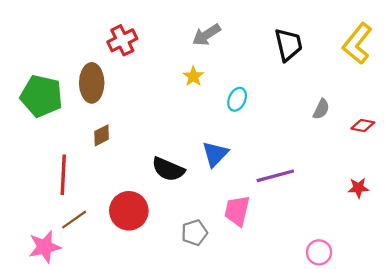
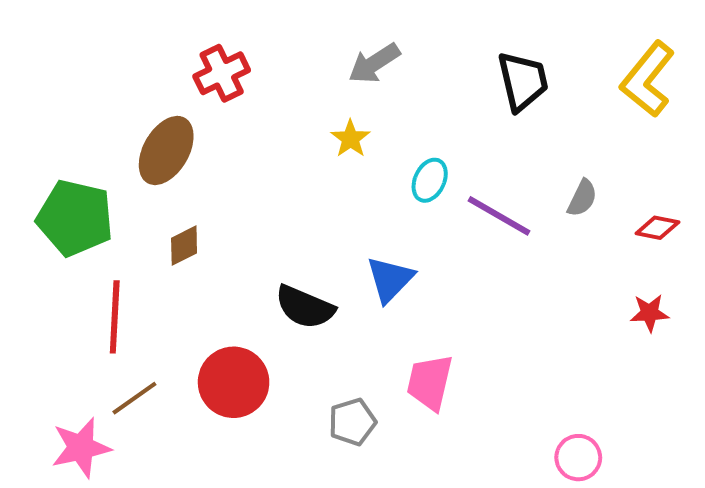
brown ellipse: (92, 83) -> (166, 150), turned 30
green pentagon: (41, 96) -> (75, 218), moved
purple line: (275, 176) -> (499, 216), moved, turned 45
red star: (358, 188) -> (650, 313), moved

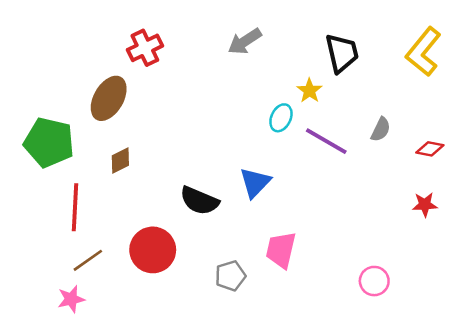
yellow star: (350, 139) -> (309, 91), moved
pink star: (81, 448) -> (71, 299), moved, size x0.7
pink circle: (578, 458) -> (374, 281), moved

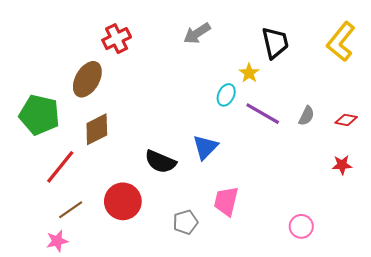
gray semicircle: (381, 129) -> (306, 116), moved
brown diamond: (120, 161) -> (97, 129), size x1.5
red line: (75, 207) -> (60, 167), turned 36

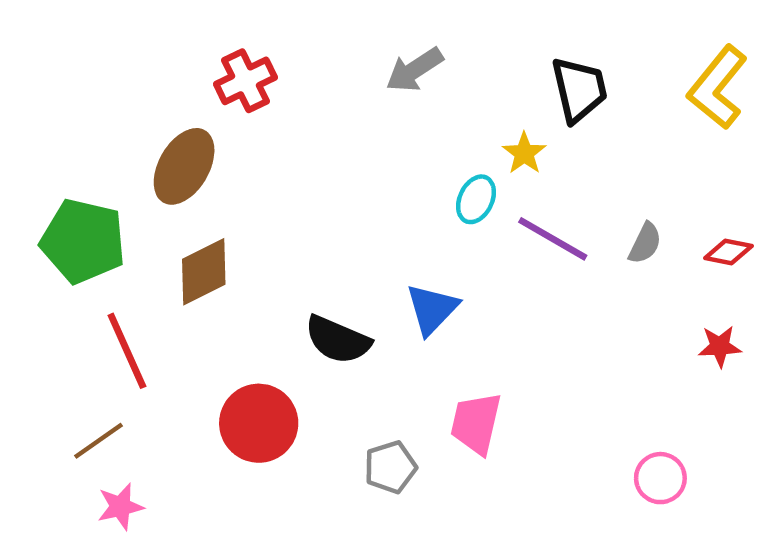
red line: (60, 167) -> (127, 351), turned -63
brown line: (71, 210) -> (98, 441), moved
pink circle: (301, 226) -> (660, 478), moved

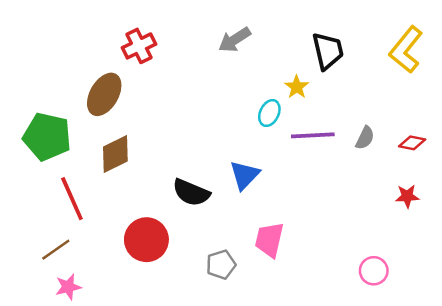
purple line: (553, 239) -> (313, 135), turned -33

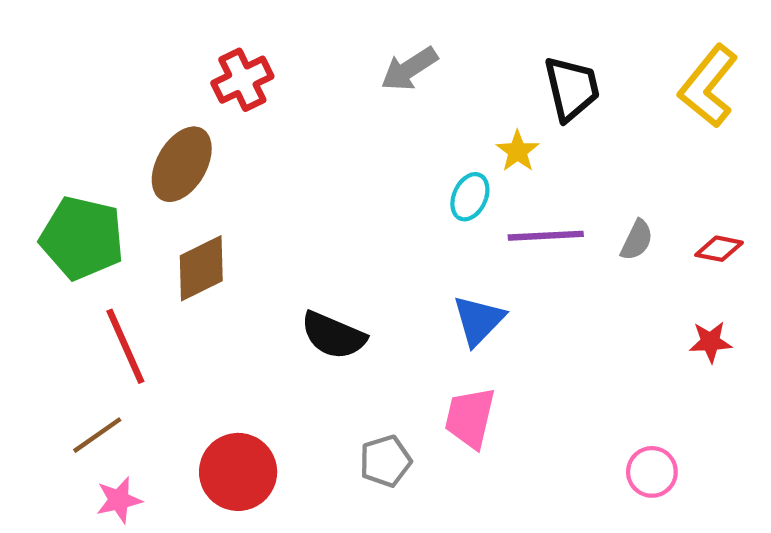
blue triangle: (245, 175) -> (479, 320), moved
red circle: (146, 240) -> (238, 472), moved

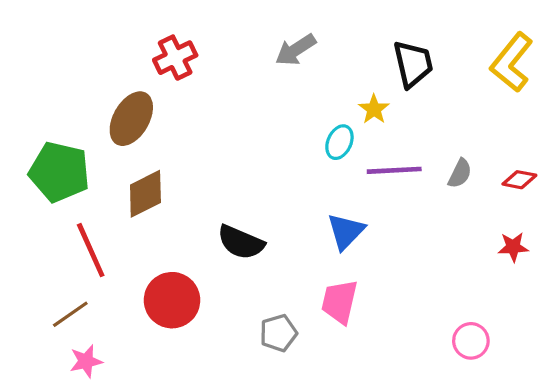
red circle: (238, 472) -> (172, 300), moved

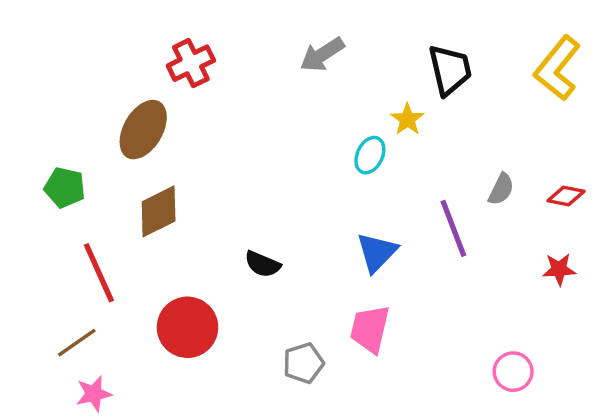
purple line: (394, 170) -> (453, 228), moved, turned 72
green pentagon: (59, 172) -> (65, 187), size x0.6
black semicircle: (241, 242) -> (263, 264), size x0.7

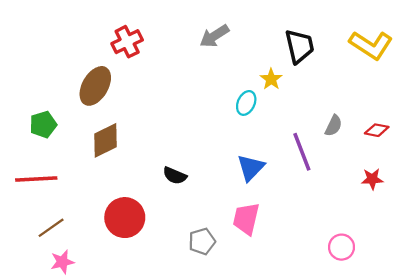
yellow L-shape: (557, 68) -> (371, 45), turned -96
green pentagon: (65, 187) -> (43, 125), turned -30
red line: (99, 273) -> (36, 179), moved, turned -69

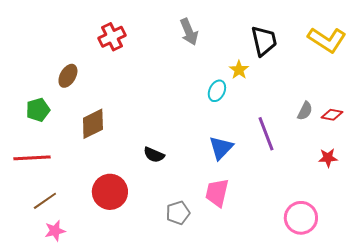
gray arrow: (214, 36) -> (189, 32), turned -80
brown ellipse: (95, 86) -> (68, 76), moved, size x0.7
gray semicircle: (334, 126) -> (305, 111), moved
pink circle: (342, 247) -> (301, 218), size x1.4

